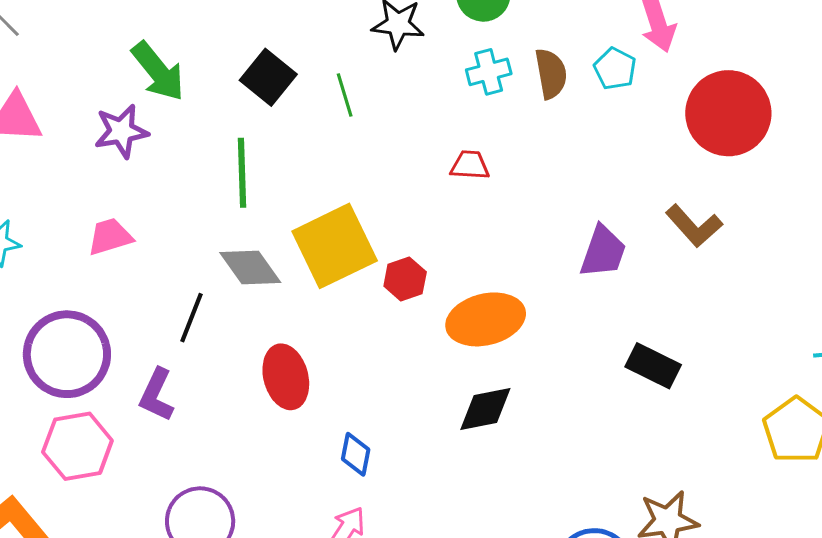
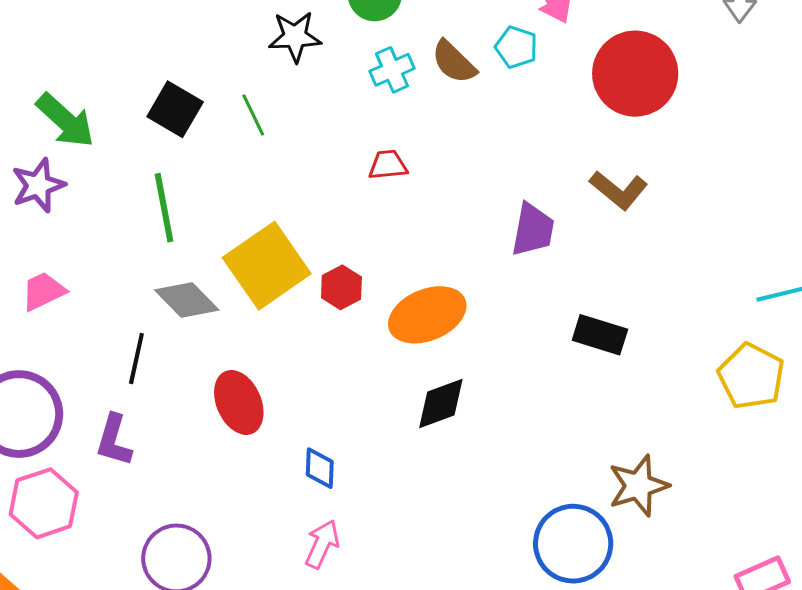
brown semicircle: (551, 74) -> (454, 62), turned 153

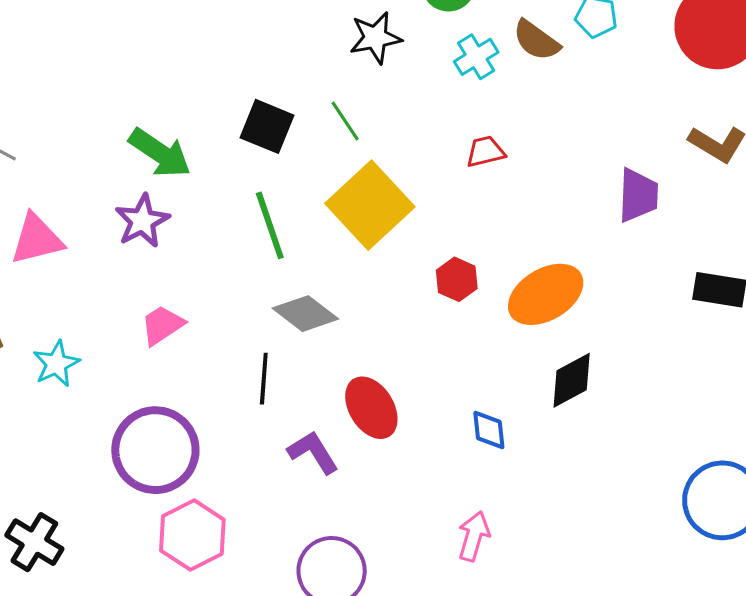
yellow square: (267, 266) -> (370, 205), moved
purple L-shape: (114, 440) -> (313, 452), moved, turned 140
blue diamond: (320, 468) -> (489, 430), moved

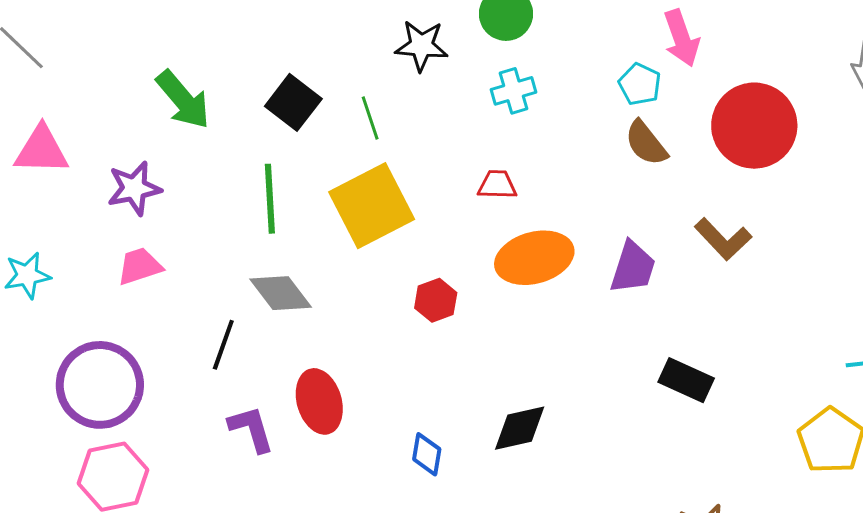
brown semicircle: (536, 40) -> (646, 143), moved
purple star: (142, 221) -> (134, 188), moved
orange ellipse: (546, 294) -> (534, 258), moved

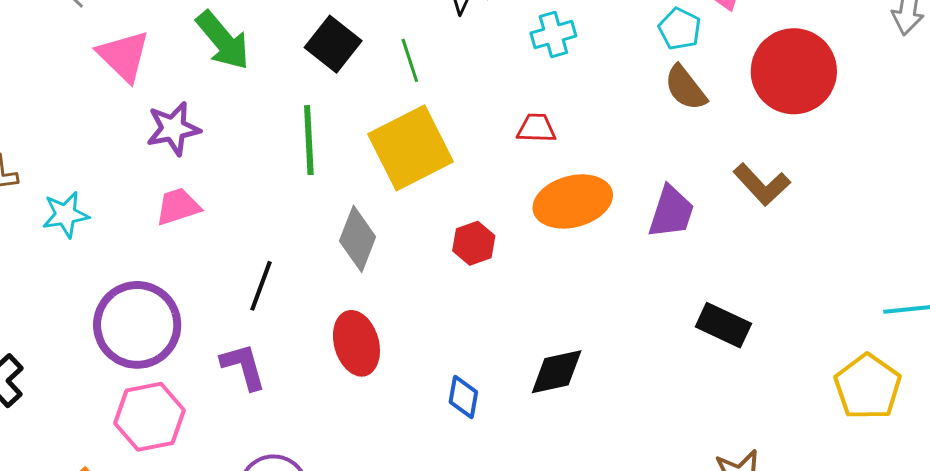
pink triangle: (41, 150) -> (124, 56), moved, turned 42
gray diamond: (281, 293) -> (358, 239), moved, turned 58
purple L-shape: (251, 429) -> (243, 366), moved

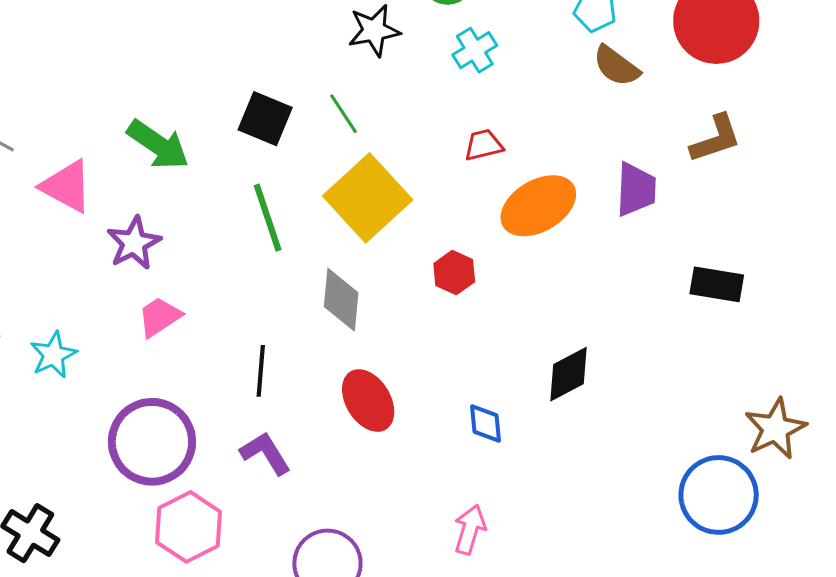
brown L-shape: (762, 184) -> (716, 139), turned -50

